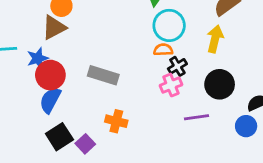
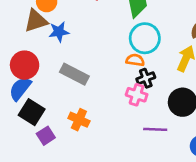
blue star: (38, 58) -> (59, 32), moved
pink cross: (171, 85) -> (137, 95), turned 30
black square: (59, 137) -> (32, 112), moved, turned -35

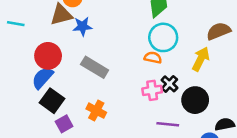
black cross: (146, 78) -> (170, 84), moved, turned -30
pink cross: (137, 95) -> (152, 90), turned -30

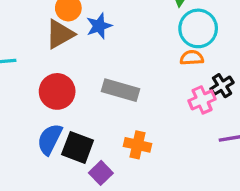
blue star: (82, 26) -> (99, 26), moved
blue semicircle: (42, 78) -> (50, 139), moved
black cross: (170, 84) -> (222, 86), turned 30

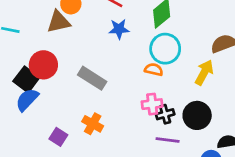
blue star: (99, 26) -> (119, 29), moved
black cross: (222, 86) -> (165, 114), moved
black square: (78, 147) -> (26, 79), moved
purple square: (101, 173) -> (58, 137), turned -30

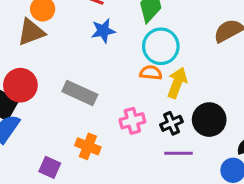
yellow arrow: (204, 72) -> (177, 83), moved
pink cross: (152, 104) -> (132, 121), moved

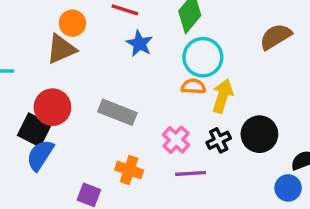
blue star: (103, 31) -> (139, 44), turned -30
pink cross: (132, 121) -> (176, 140), turned -30
purple line: (179, 153) -> (191, 173), moved

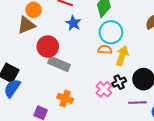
red circle: (52, 107) -> (48, 47), moved
pink cross: (176, 140) -> (104, 89), moved
purple line: (191, 173) -> (137, 103), moved

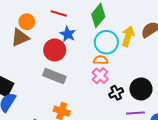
red circle: (48, 47) -> (55, 50), moved
yellow arrow: (122, 56) -> (128, 36), moved
pink cross: (104, 89) -> (100, 76), moved

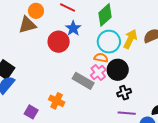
gray rectangle: (54, 76) -> (83, 81), moved
black circle: (141, 89) -> (118, 70), moved
black cross: (116, 93) -> (124, 93), moved

